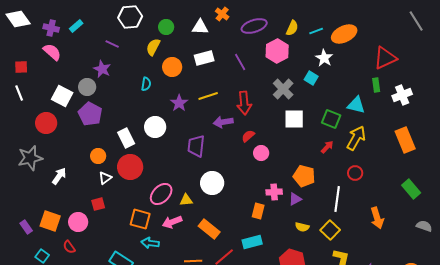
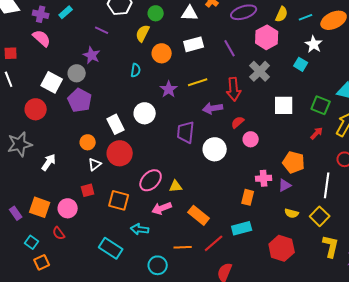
gray cross: (283, 89) -> (260, 71), moved
white circle: (212, 183) -> (215, 149), moved
orange square: (140, 219) -> (119, 200), moved

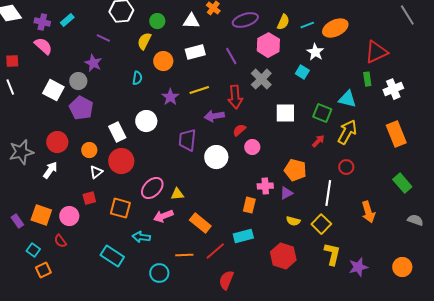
red circle: (36, 109) -> (57, 142), moved

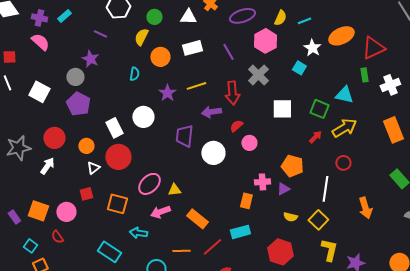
orange ellipse: (335, 28) -> (341, 36), moved
white square: (53, 90) -> (39, 92), moved
yellow arrow: (347, 132) -> (344, 128), turned 30

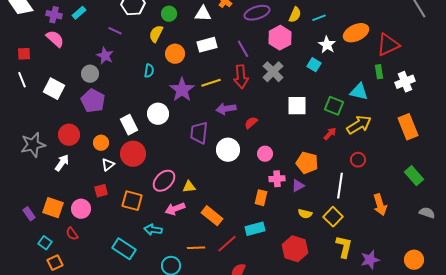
purple star: (167, 93) -> (182, 90), size x1.4
red arrow: (232, 93) -> (241, 77), moved
pink circle: (249, 143) -> (265, 154), moved

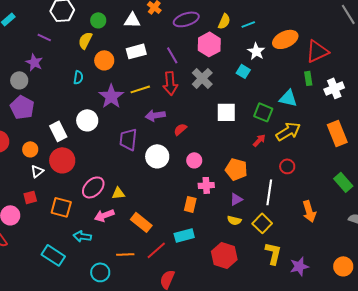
purple triangle: (298, 186) -> (236, 199), moved

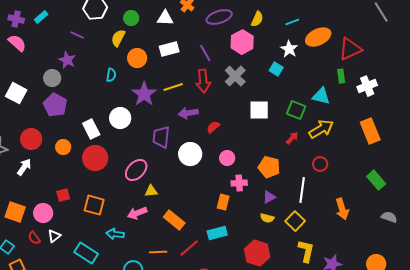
cyan line: (248, 24) -> (292, 22), moved
white triangle: (37, 171) -> (54, 236), moved
pink ellipse: (93, 187) -> (136, 170), moved

